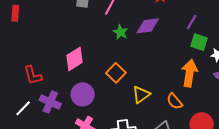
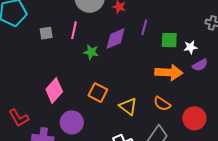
purple line: (192, 22) -> (144, 27), moved
orange arrow: (190, 73) -> (169, 72), turned 100
yellow triangle: (141, 95) -> (128, 106), turned -30

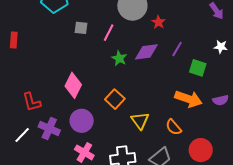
white star: (190, 47) -> (221, 47), moved
pink diamond: (54, 91) -> (73, 85), turned -30

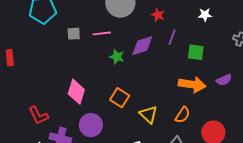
red star: (158, 22) -> (158, 15), moved
pink line: (109, 33) -> (102, 33), turned 66
white star: (221, 47) -> (205, 15), moved
orange semicircle: (174, 127) -> (183, 115), turned -96

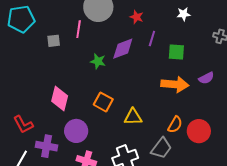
pink line: (102, 33) -> (79, 29), moved, turned -72
yellow triangle: (148, 114) -> (133, 117), turned -42
orange semicircle: (183, 115) -> (175, 125), moved

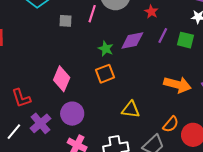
green square: (176, 52) -> (185, 40), moved
orange square: (103, 102) -> (105, 74), moved, turned 30
purple cross: (47, 146) -> (40, 123), turned 30

